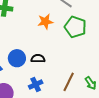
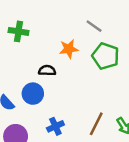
black semicircle: (38, 58) -> (47, 71), moved

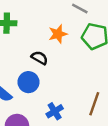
black semicircle: (47, 71) -> (40, 58), turned 35

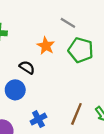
orange star: (58, 34) -> (46, 46), turned -30

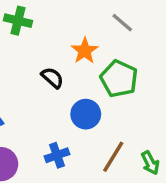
green pentagon: (81, 50) -> (119, 79), moved
blue circle: (15, 90) -> (86, 114), moved

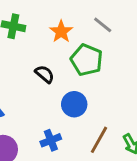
orange star: (85, 51) -> (61, 32), moved
green pentagon: (119, 79) -> (87, 60), moved

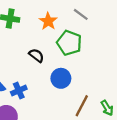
blue cross: (51, 140) -> (19, 91), moved

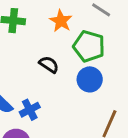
blue circle: (61, 78) -> (90, 79), moved

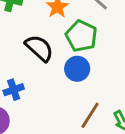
black semicircle: (49, 64) -> (39, 48), size x1.5

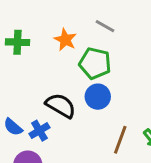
black semicircle: (39, 48) -> (61, 106), moved

